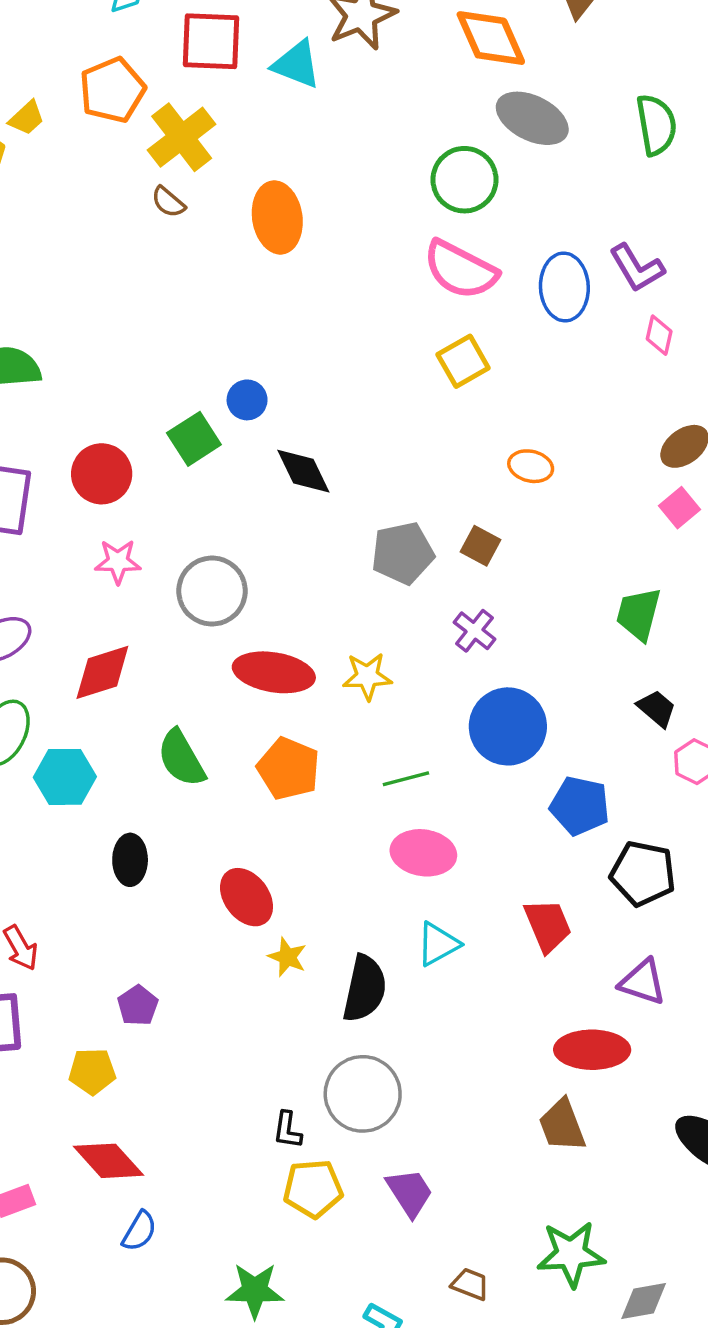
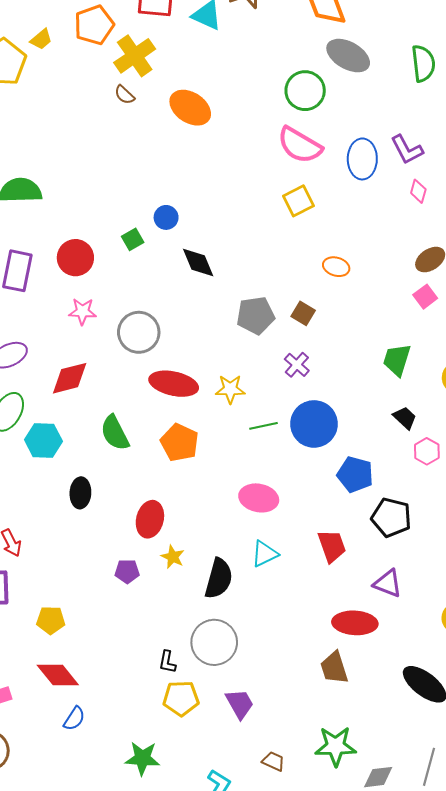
orange ellipse: (277, 217) -> (190, 108), turned -51
green square: (194, 439) -> (133, 239), size x0.7
green line: (406, 779) -> (263, 426), moved
red ellipse: (247, 897) -> (150, 519), turned 48
purple pentagon: (138, 1006) -> (127, 571), moved, turned 30

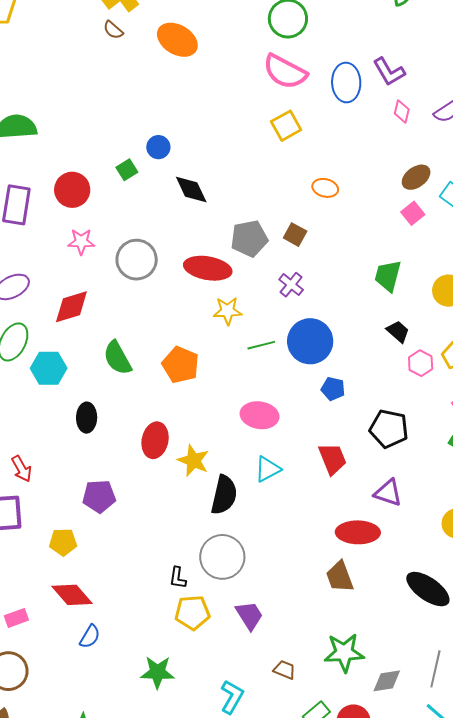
red ellipse: (174, 384) -> (208, 268), moved
blue pentagon: (355, 474) -> (333, 389), moved, size x0.7
yellow star: (173, 557) -> (193, 461), moved, size x1.4
purple pentagon: (127, 571) -> (99, 496), moved, size x1.4

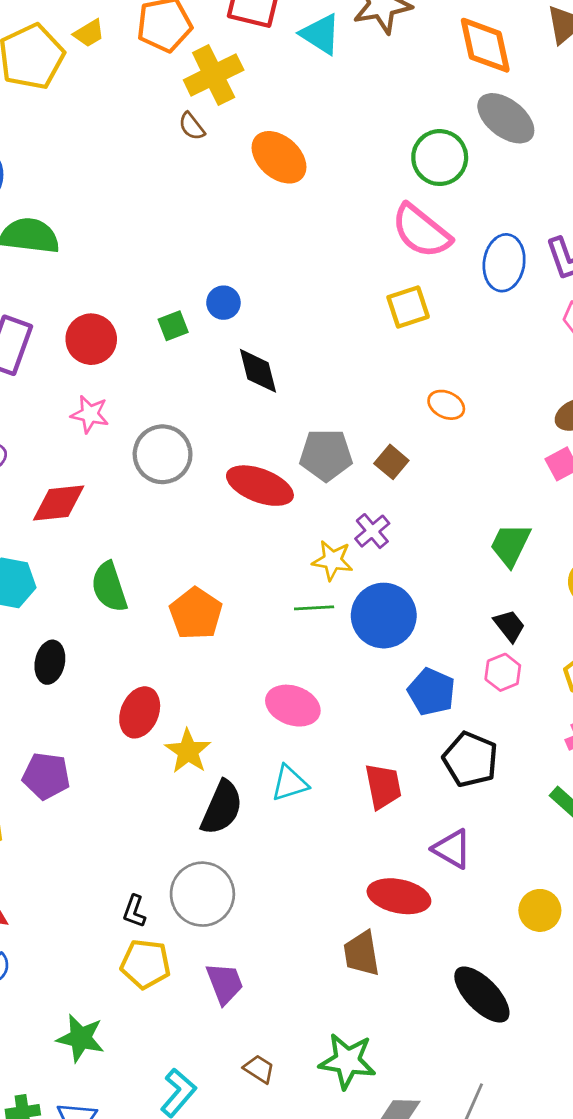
yellow star: (228, 311) -> (332, 560), moved
pink hexagon: (421, 363) -> (503, 672), moved
blue pentagon: (333, 389) -> (431, 692), moved, size x1.4

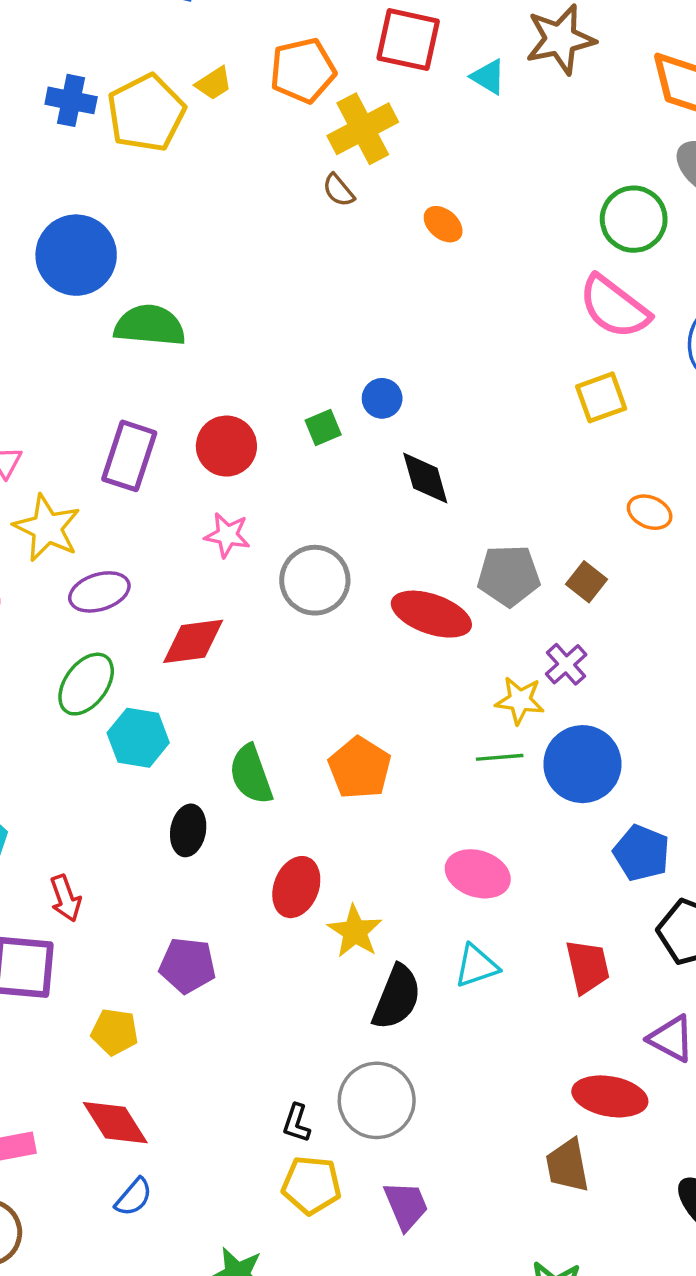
cyan triangle: (321, 34) -> (488, 77), size x0.7
orange ellipse: (279, 157) -> (443, 224), size x0.6
green semicircle: (109, 587) -> (251, 774), moved

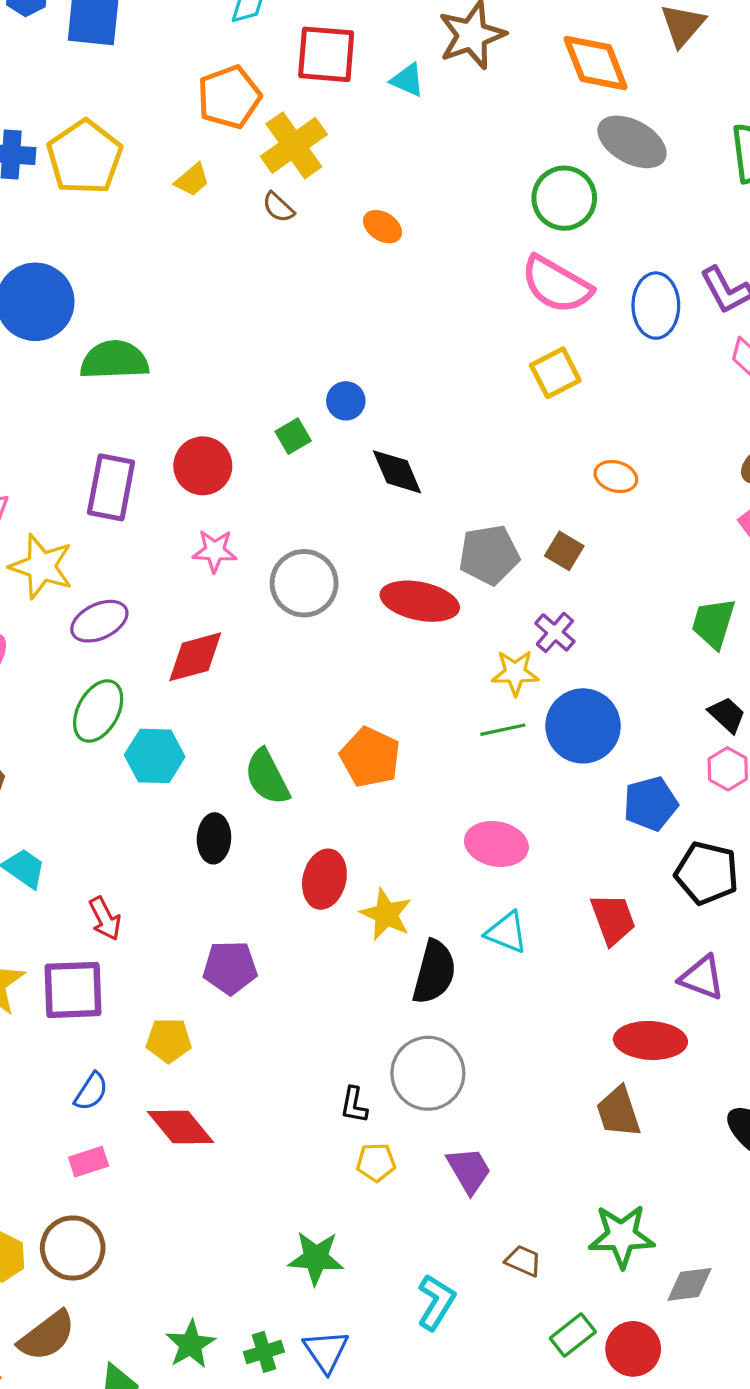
yellow trapezoid: (214, 83) -> (192, 180), moved
blue pentagon: (641, 853) -> (651, 804), turned -30
cyan triangle: (476, 966) -> (507, 932), turned 48
yellow pentagon: (311, 1185) -> (376, 1162), size x0.7
blue semicircle: (134, 1197) -> (91, 1091), moved

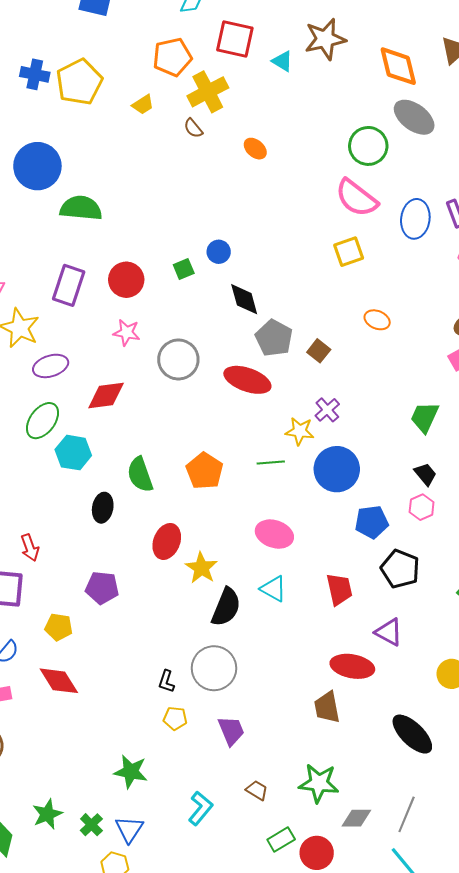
brown square: (564, 551) -> (319, 351), moved
gray pentagon: (489, 555) -> (274, 338), moved, turned 30
green line: (503, 730) -> (271, 462), moved
green cross: (264, 1352) -> (91, 825), turned -35

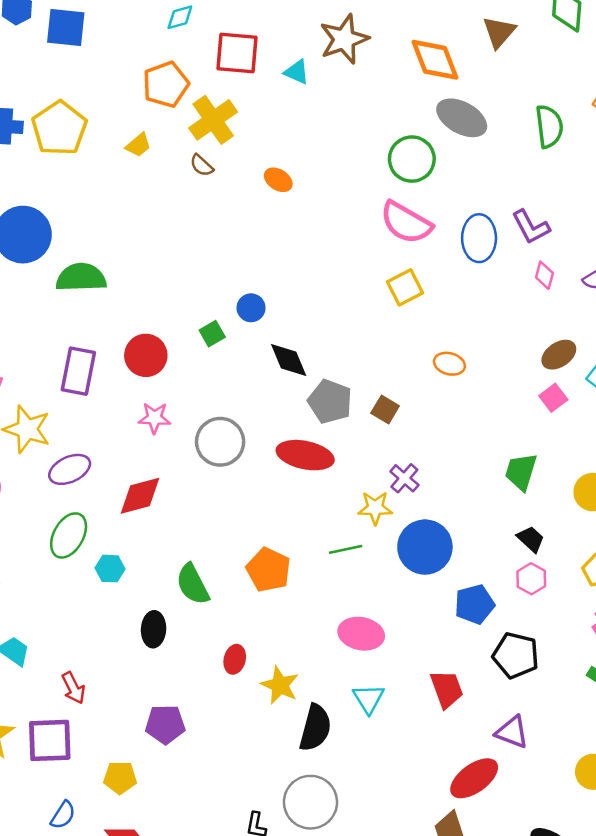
cyan hexagon: (73, 453) -> (110, 569), size x0.7
red ellipse: (167, 541) -> (235, 659), size x0.7
cyan triangle: (273, 589) -> (369, 699), turned 36
red ellipse: (352, 666) -> (474, 778), turned -39

